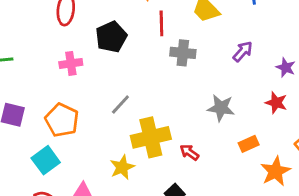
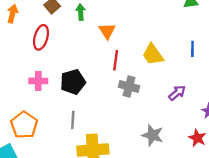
black pentagon: (111, 37) -> (73, 82), moved
gray line: (120, 105) -> (73, 120), turned -48

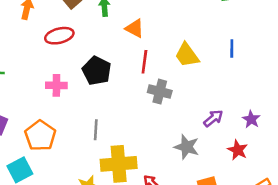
orange triangle: (107, 31) -> (135, 28), turned -30
red ellipse: (41, 37) -> (59, 36), turned 60
black pentagon: (73, 82) -> (97, 71), moved, turned -30
purple arrow: (177, 93) -> (213, 118), moved

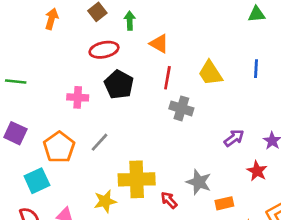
red ellipse: (59, 36) -> (104, 50), moved
gray line: (96, 130) -> (99, 142), moved, turned 36
gray star: (187, 147) -> (199, 182), moved

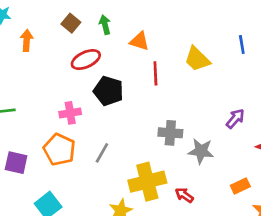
gray cross: (181, 108) -> (170, 133), moved
orange pentagon: (59, 147) -> (59, 150), moved
gray star: (199, 182) -> (201, 151), moved

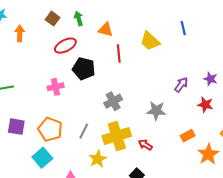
gray cross: (170, 133) -> (113, 101), moved, turned -30
orange pentagon: (59, 150) -> (50, 129), moved
gray line: (102, 153) -> (84, 131), moved

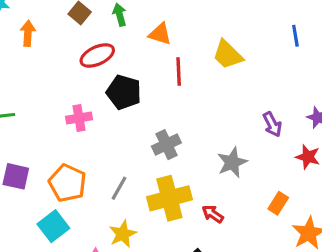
blue line: (183, 28) -> (295, 36), moved
purple arrow: (181, 85) -> (272, 124), turned 112
gray star: (156, 111) -> (232, 162), turned -30
orange rectangle: (188, 136) -> (278, 203), turned -32
yellow star: (98, 159) -> (123, 234), moved

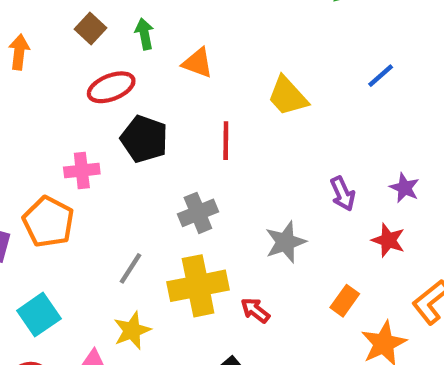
blue line: (295, 36) -> (381, 76), turned 55
red line: (179, 72) -> (226, 141), moved
orange pentagon: (67, 183) -> (48, 222), moved

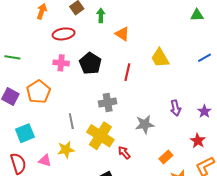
red ellipse: (111, 87) -> (64, 34), moved
pink cross: (82, 171) -> (61, 63), moved
red star: (388, 240) -> (198, 141), moved
gray line: (131, 268) -> (71, 121), turned -56
yellow cross: (198, 286) -> (100, 136), turned 32

